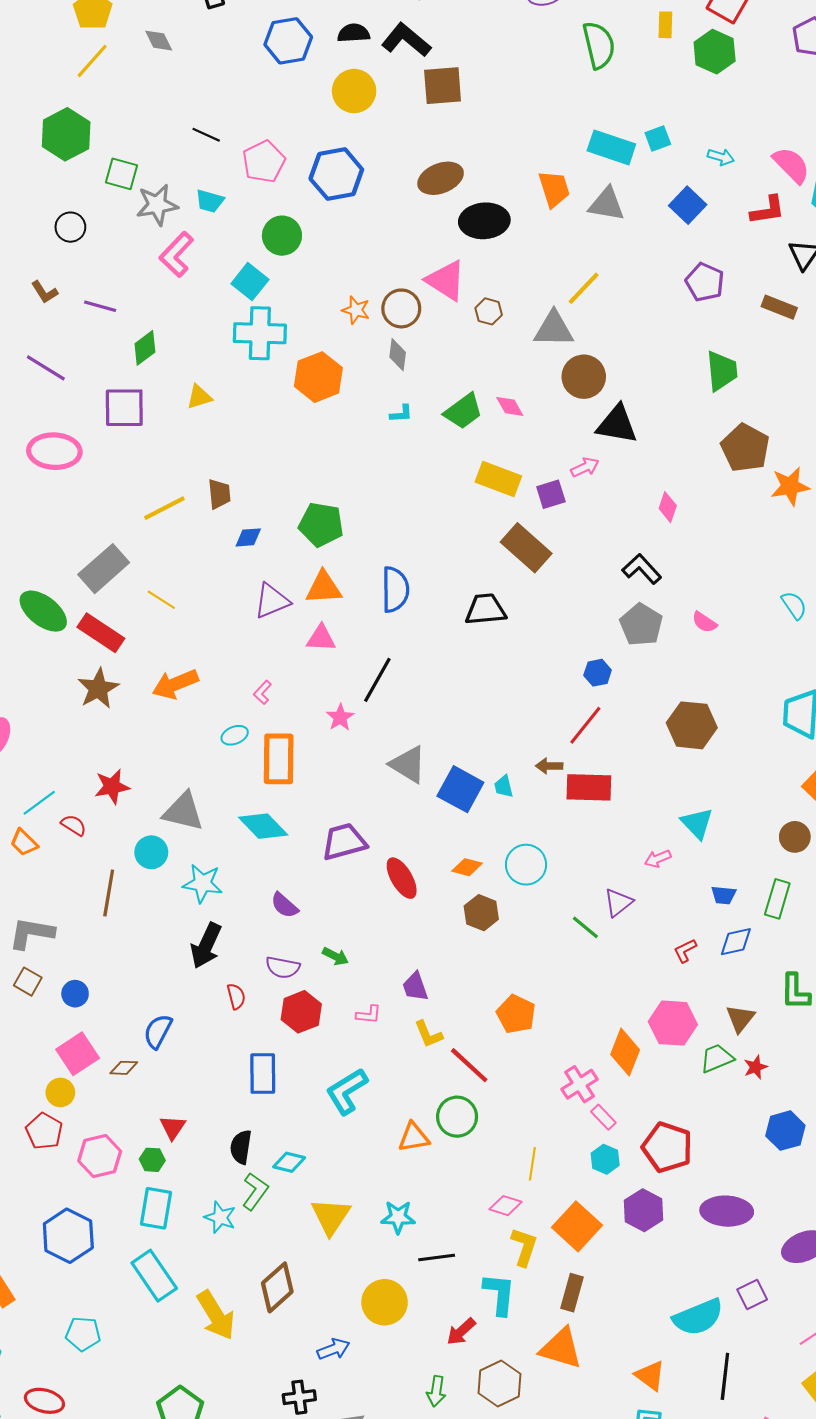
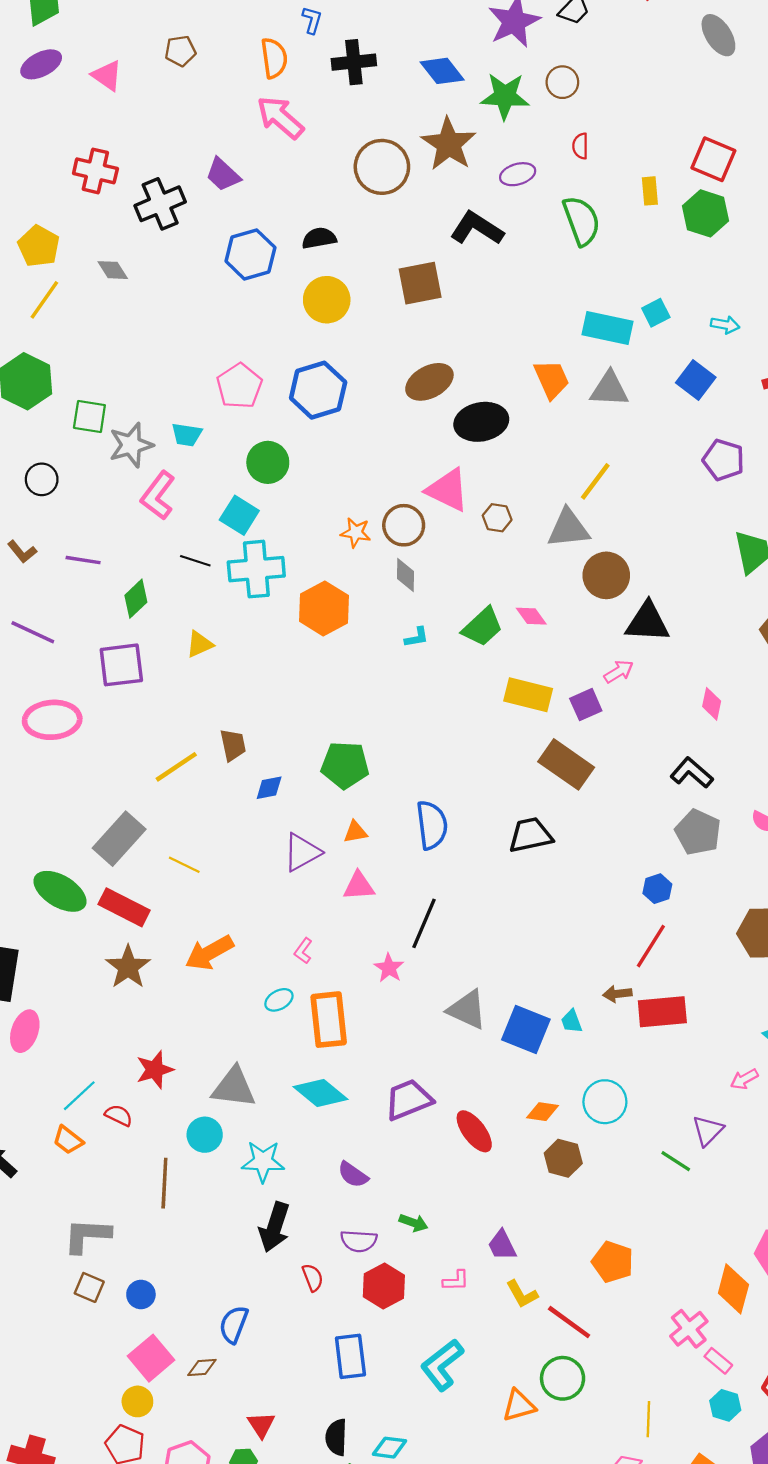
black L-shape: (406, 40) -> (477, 228), moved
black line: (206, 135) -> (195, 561), moved
orange triangle: (324, 588) -> (355, 832), size x0.6

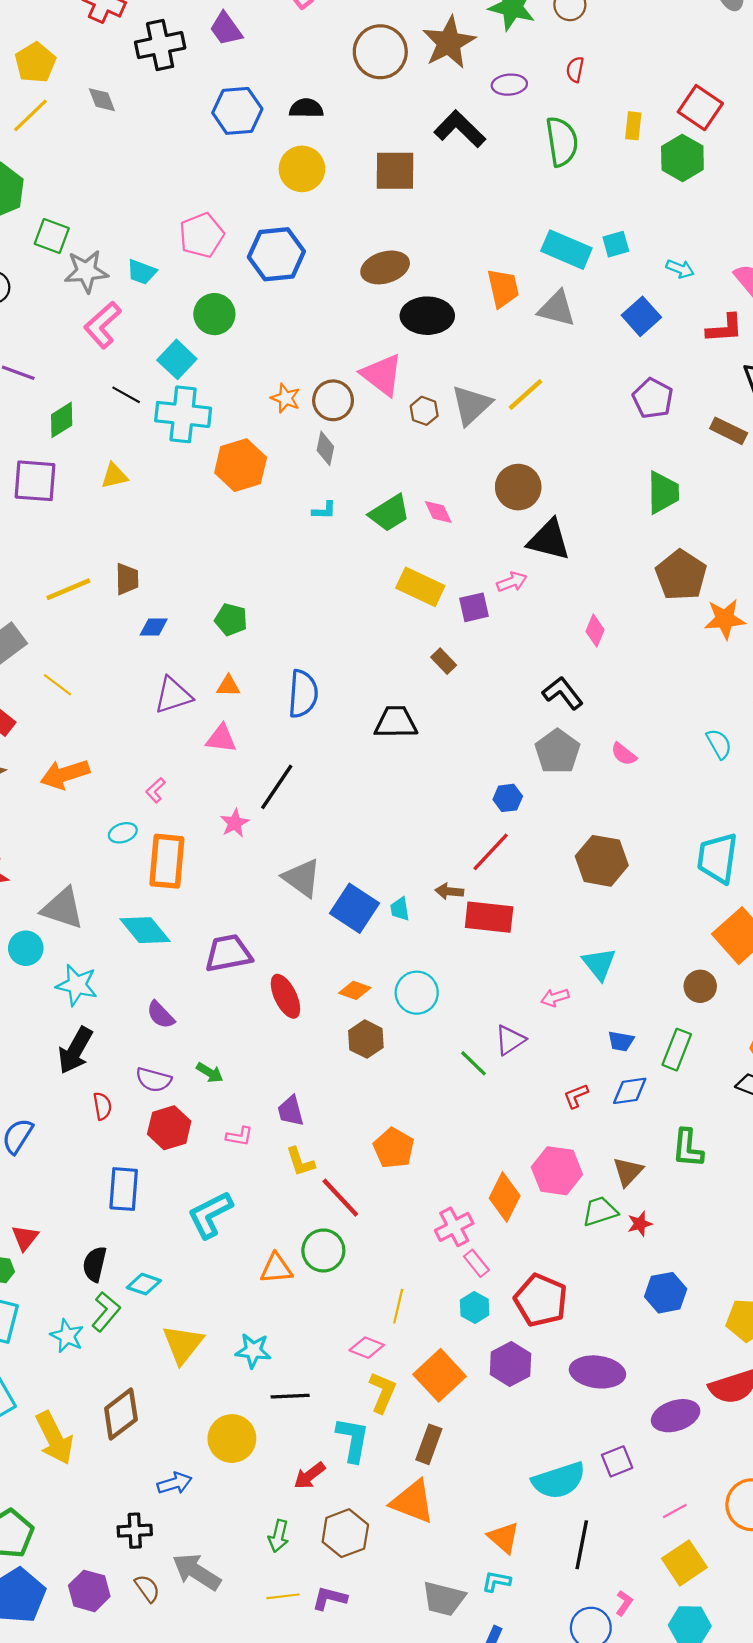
gray triangle: (568, 528) -> (471, 405), moved, turned -48
brown rectangle: (566, 764) -> (444, 661), size x0.5
green pentagon: (345, 765) -> (231, 620), size x0.7

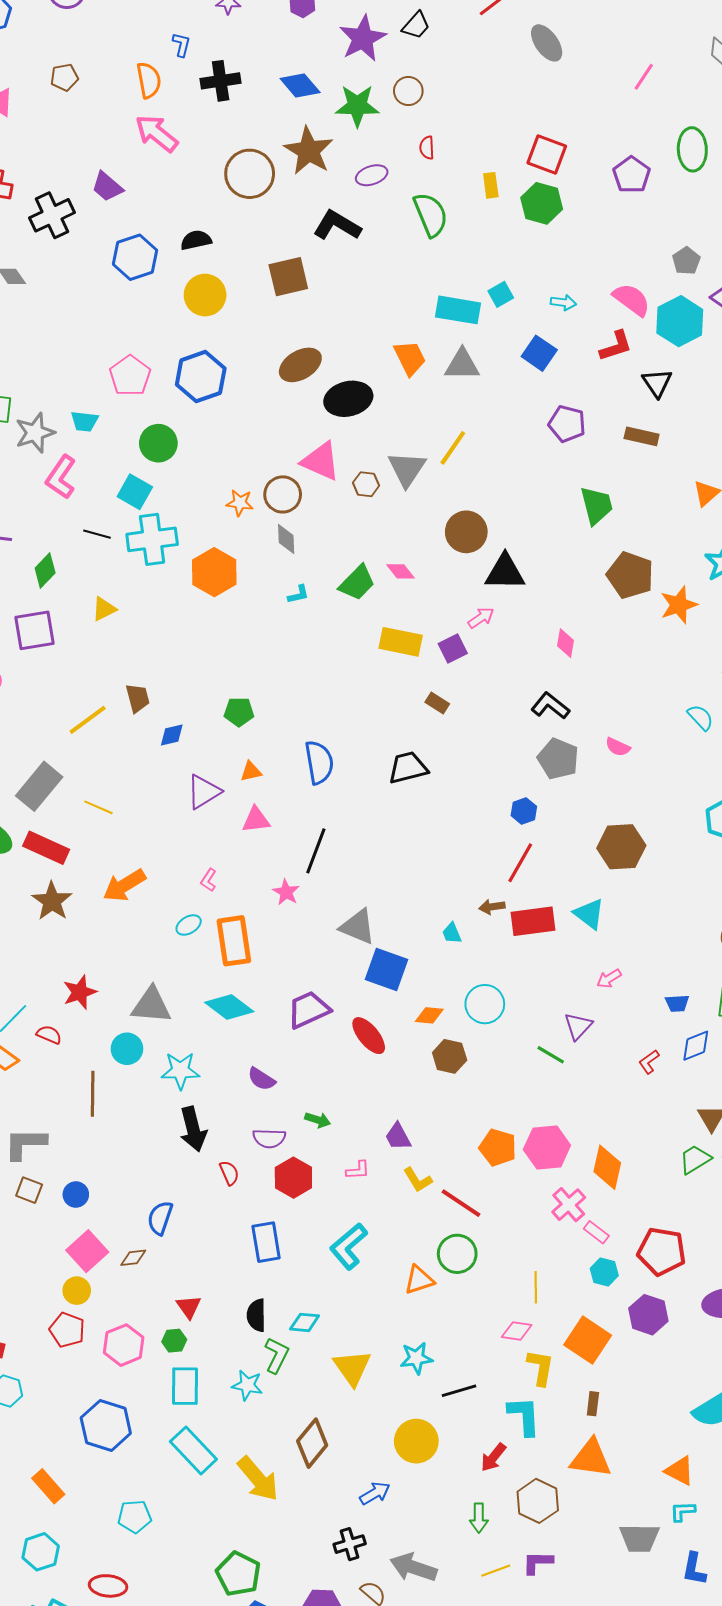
blue square: (354, 908) -> (387, 969), moved
cyan triangle: (599, 964) -> (589, 914), moved
black arrow: (75, 1050) -> (193, 1129), turned -30
pink hexagon: (557, 1171) -> (547, 1147), moved
brown rectangle: (429, 1444) -> (593, 1404), size x0.7

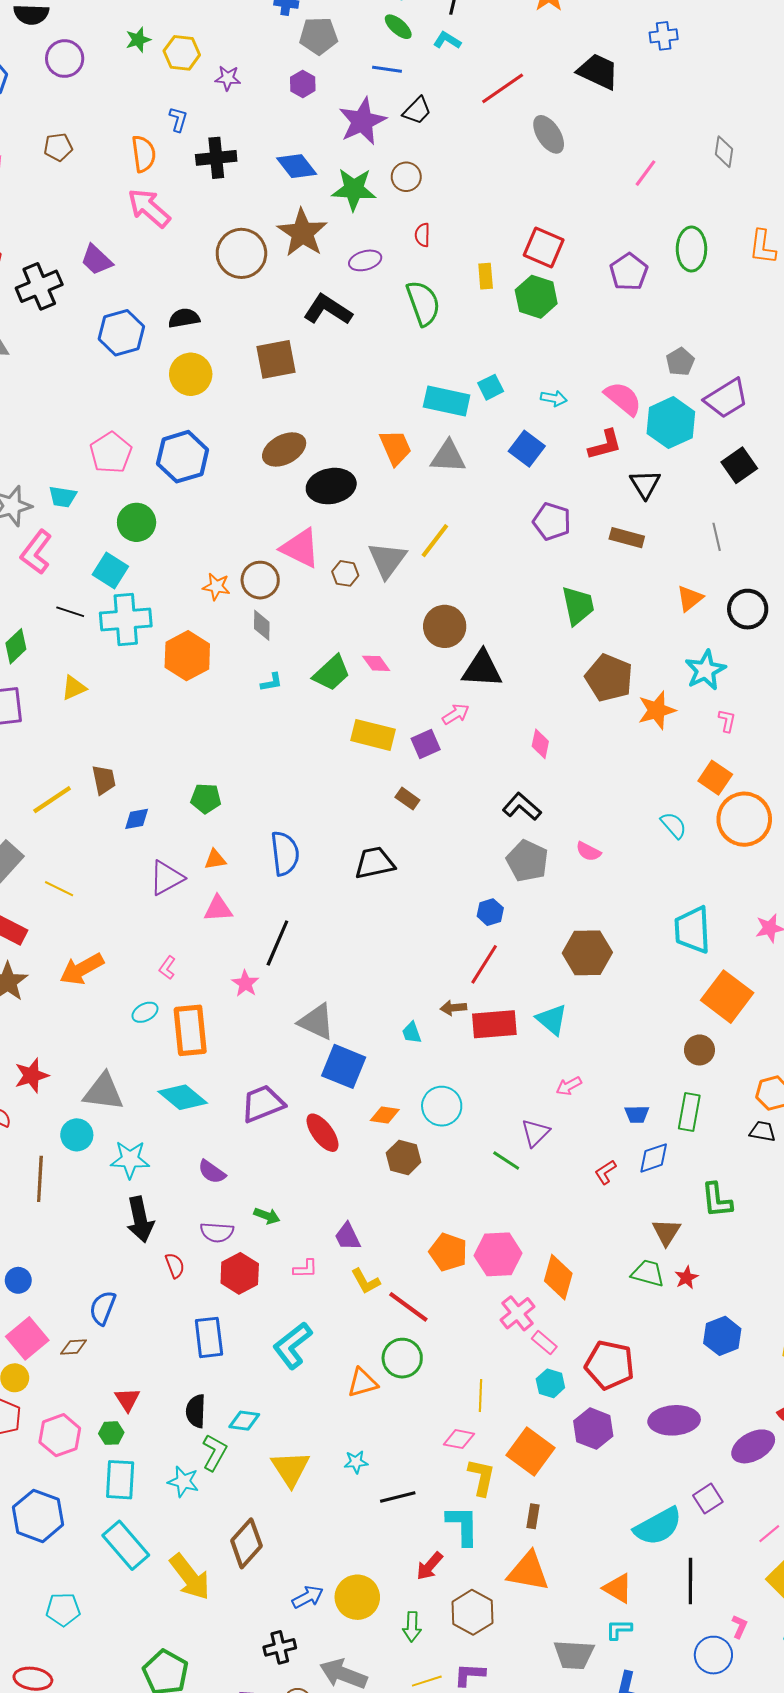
green trapezoid: (695, 1159) -> (648, 1273), turned 44
cyan star: (416, 1358) -> (356, 1462), size x0.7
yellow circle: (416, 1441) -> (357, 1597), moved

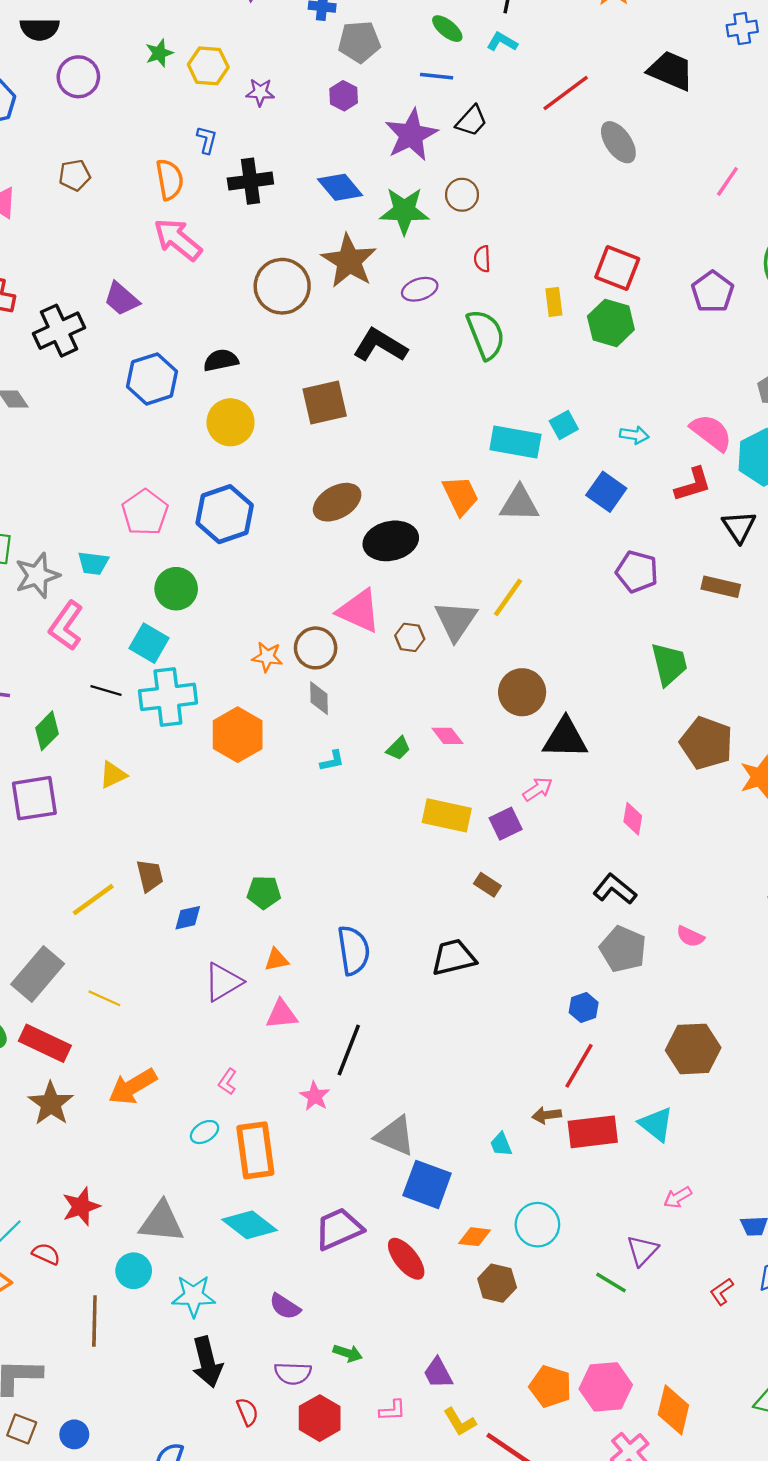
green trapezoid: (332, 673) -> (398, 748), size x0.6

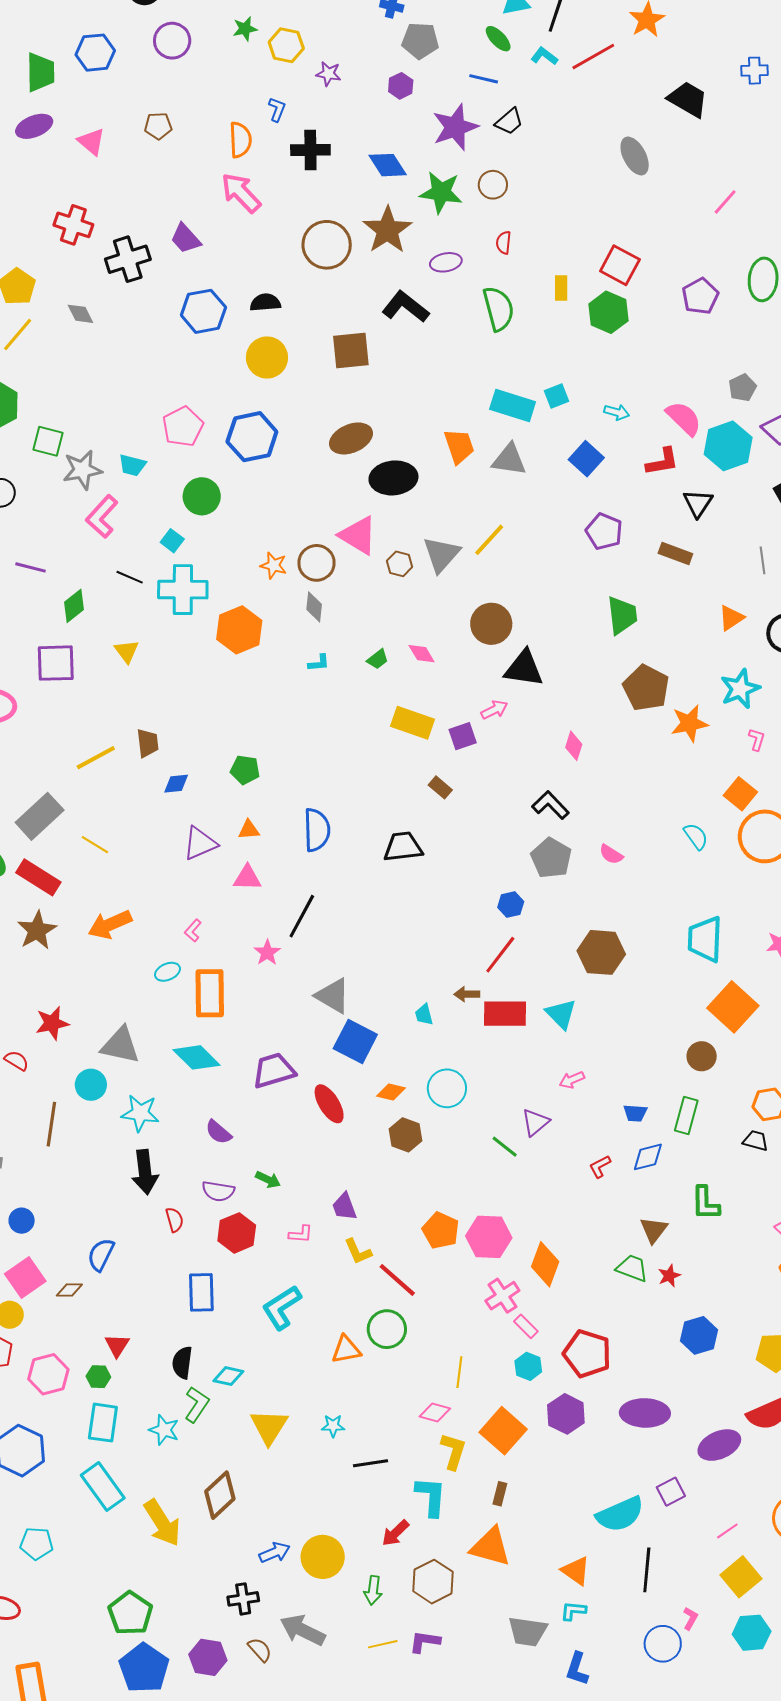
red line: (566, 93) -> (593, 56), moved
cyan square: (149, 643) -> (172, 541), size x0.7
yellow triangle: (113, 775) -> (127, 651), turned -48

